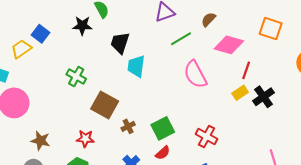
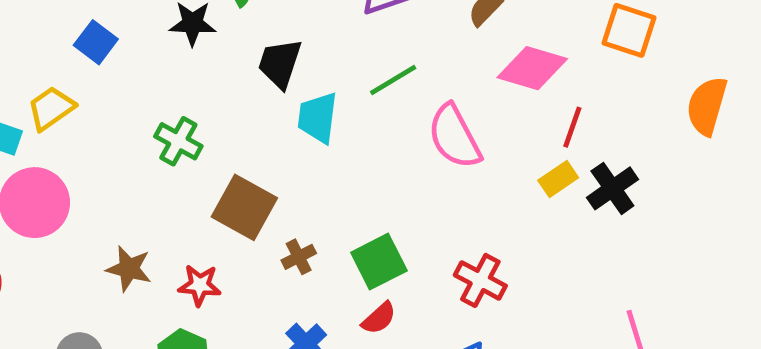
green line: (181, 39) -> (393, 80), moved
yellow trapezoid: (21, 49) -> (51, 108), moved
brown star: (41, 141) -> (129, 269), moved

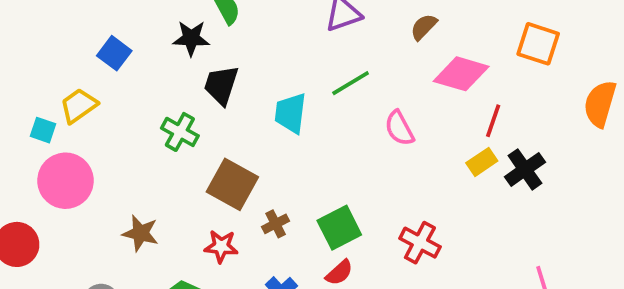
black trapezoid: (280, 63) -> (221, 85), moved
pink semicircle: (454, 137) -> (399, 128), size x0.7
red star: (200, 285) -> (221, 246), moved

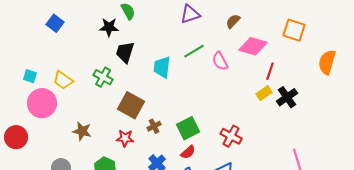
blue square: (114, 53) -> (55, 23), moved
yellow trapezoid: (79, 106) -> (63, 80), moved, turned -110
pink semicircle: (399, 128) -> (220, 61), moved

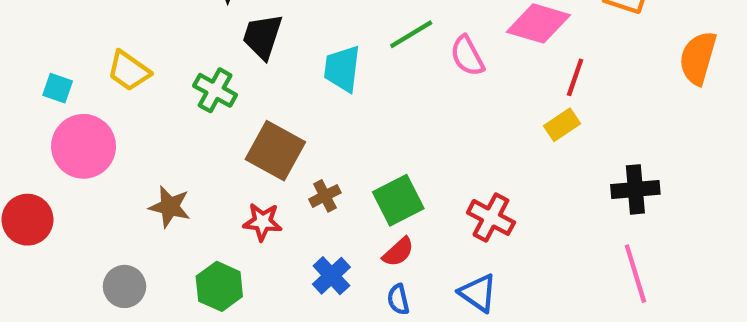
yellow trapezoid: (63, 80) -> (129, 71), moved
black cross: (287, 97) -> (635, 189), moved, turned 30

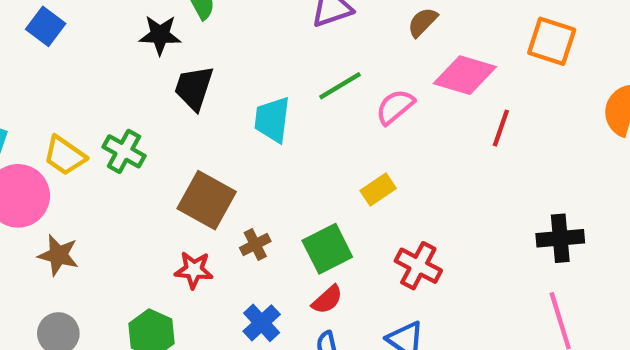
pink semicircle: (467, 56) -> (395, 107), turned 78
yellow trapezoid: (129, 71) -> (65, 156), moved
green cross: (215, 90) -> (124, 151), moved
yellow rectangle: (562, 125) -> (378, 189), moved
brown star: (170, 207) -> (58, 255), moved

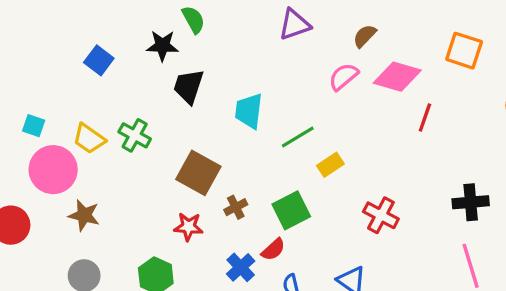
blue square: (46, 26) -> (99, 60), moved
green line: (340, 86) -> (298, 137), moved
pink semicircle: (395, 107) -> (343, 77), moved
red cross: (418, 266) -> (381, 215), moved
red semicircle: (327, 300) -> (273, 250), moved

